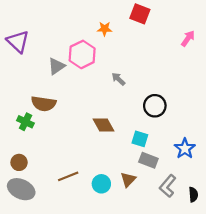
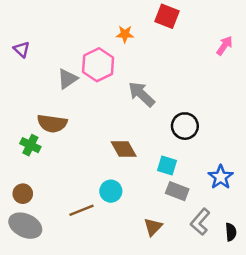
purple triangle: (18, 42) -> (21, 49), size x0.6
gray arrow: (118, 79) -> (141, 94), size x1.6
brown triangle: (128, 180) -> (153, 227), moved
cyan circle: (101, 184) -> (111, 191), moved

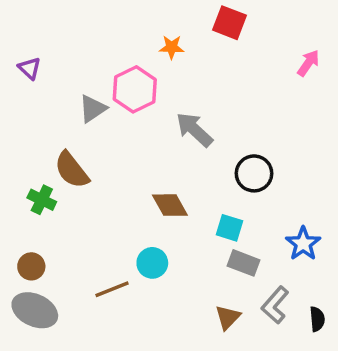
brown semicircle: (52, 123) -> (72, 170), turned 44
brown triangle: (153, 227) -> (228, 317), moved

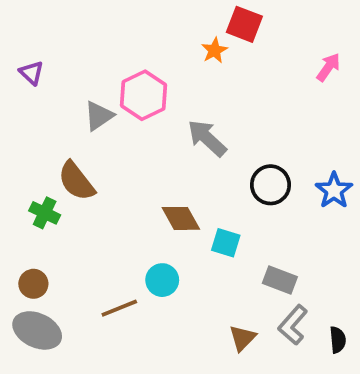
orange star: (172, 47) -> (214, 50), moved, turned -30
cyan square: (229, 228) -> (226, 243), moved
blue star: (303, 244) -> (334, 190), moved
gray rectangle: (243, 263) -> (280, 280), moved

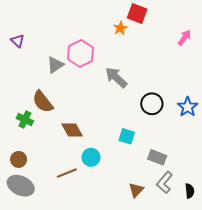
brown diamond: (181, 218) -> (72, 130), moved

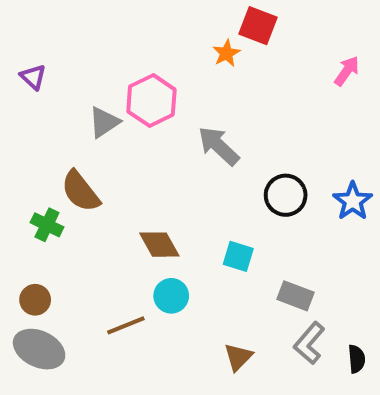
brown diamond: (72, 130) -> (159, 245), moved
brown triangle: (136, 190) -> (238, 357), moved

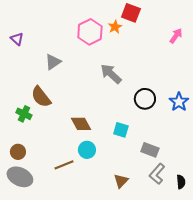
pink hexagon: (151, 101) -> (90, 32), moved

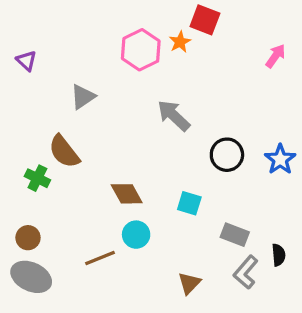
black semicircle: (181, 182) -> (279, 255), moved

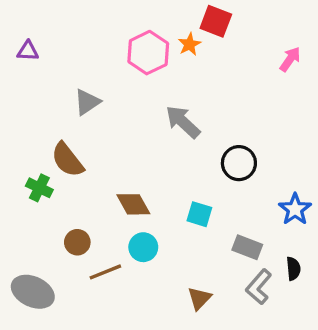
purple triangle: (26, 61) -> (28, 51), moved, turned -40
blue star: (280, 159) -> (295, 209), moved
brown circle: (28, 238) -> (77, 242), moved

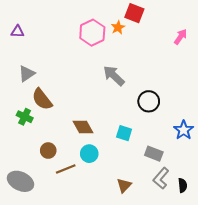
gray triangle: (87, 102) -> (27, 74), moved
black semicircle: (293, 269) -> (183, 185), moved

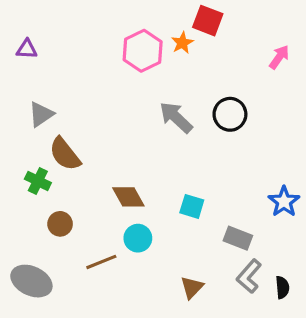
black circle: (149, 101) -> (230, 114), moved
brown circle: (48, 151) -> (60, 224), moved

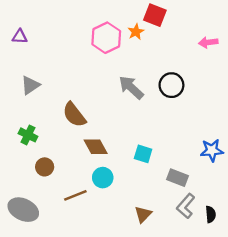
pink arrow: (279, 57) -> (208, 42), turned -132
brown semicircle: (65, 154) -> (74, 115), moved
blue star: (284, 202) -> (212, 150), turned 30

